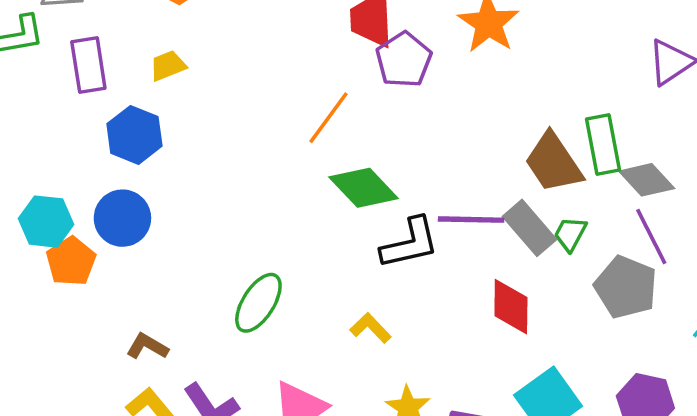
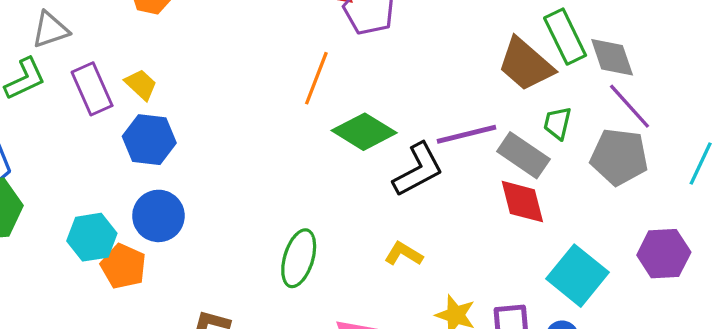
yellow trapezoid: (168, 66) -> (141, 85), moved, turned 80
gray diamond: (647, 180) -> (612, 57), turned 39
gray rectangle: (530, 228) -> (523, 155), moved

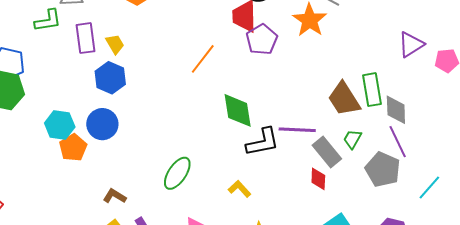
orange line: (316, 78) -> (203, 59), moved
green diamond: (364, 132) -> (238, 110), turned 33
red diamond: (522, 202) -> (318, 179), size x0.7

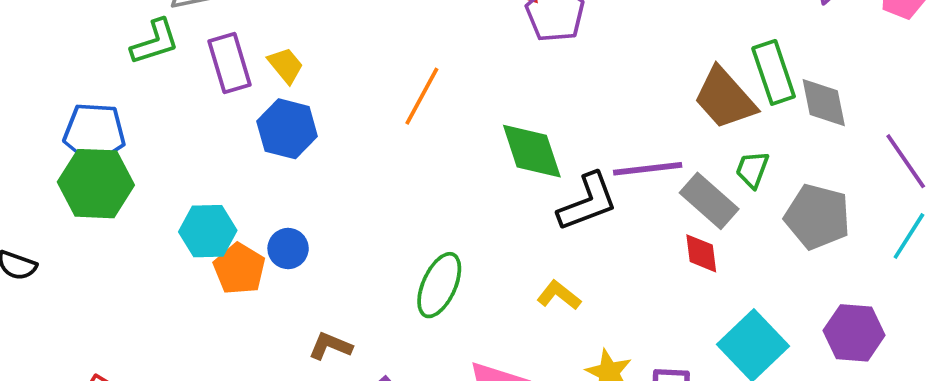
orange line: (203, 59) -> (422, 96), moved
blue circle: (102, 124) -> (288, 249), moved, size x0.7
purple line: (398, 142) -> (906, 161), moved

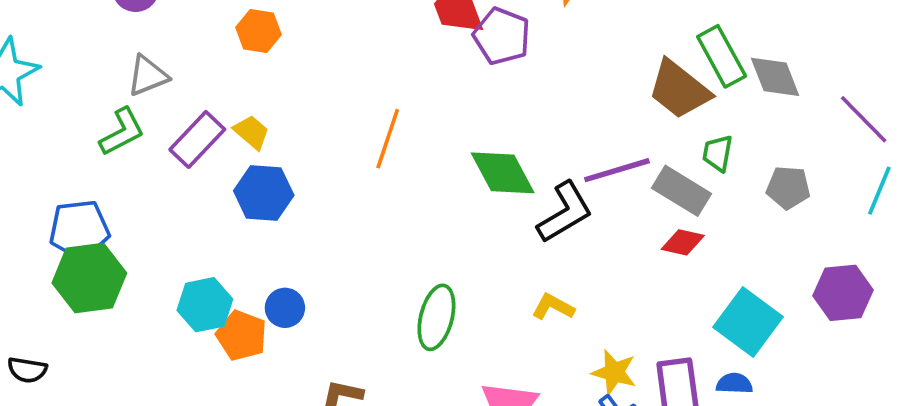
purple rectangle: (230, 63) -> (197, 139), turned 70
gray pentagon: (817, 217) -> (788, 188), size x0.7
red diamond: (701, 253) -> (683, 242), turned -60

